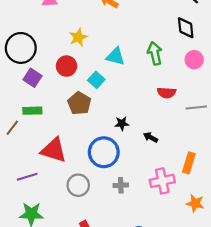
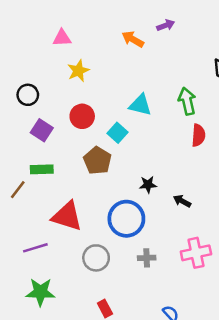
yellow star: (78, 37) -> (78, 71), moved
black circle: (21, 48) -> (28, 95), size x0.6
red semicircle: (167, 93) -> (198, 135), moved, turned -90

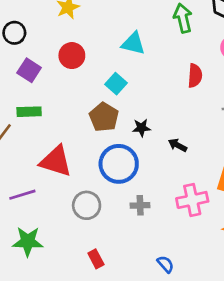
green arrow: (187, 101) -> (183, 18), moved
cyan square: (118, 133) -> (116, 84), moved
brown pentagon: (97, 161) -> (104, 117), moved

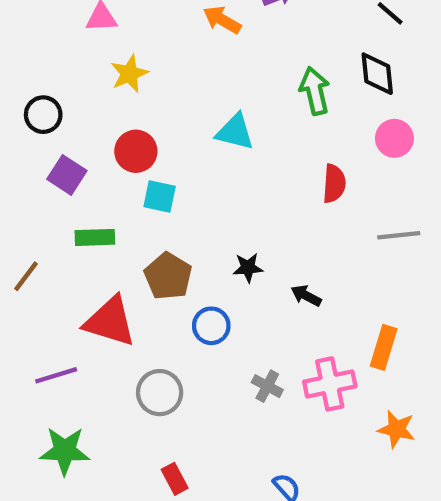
cyan square: (116, 84) -> (160, 197), moved, turned -30
green rectangle: (29, 112) -> (95, 237), moved
brown pentagon: (104, 117) -> (168, 276), moved
blue circle: (119, 164) -> (211, 326), size x0.6
gray cross: (140, 205) -> (267, 386), moved, turned 30

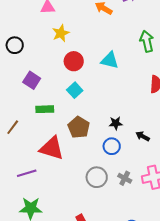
black circle: (43, 115) -> (15, 45), moved
red circle: (136, 151) -> (74, 61), moved
cyan square: (160, 197) -> (75, 90), turned 35
blue circle: (211, 326) -> (112, 146), moved
gray circle: (160, 393) -> (97, 177), moved

